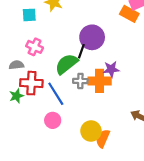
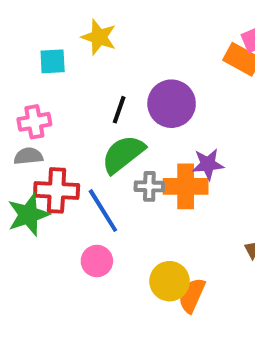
pink cross: (35, 47) -> (34, 122), moved, turned -35
black line: (81, 51) -> (119, 110), moved
green star: (16, 96) -> (28, 215), size x1.5

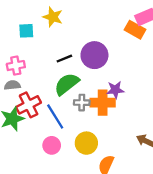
black line: (119, 110) -> (64, 59), turned 49
red cross: (57, 190) -> (29, 105), turned -30
yellow circle: (170, 281) -> (86, 143), moved

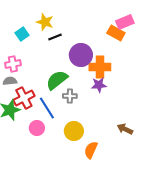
cyan square: (26, 31) -> (22, 34), turned -32
black line: (64, 59) -> (55, 37), moved
orange cross: (103, 103) -> (100, 67), moved
pink circle: (52, 145) -> (37, 128), moved

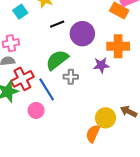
black line: (55, 37) -> (57, 24), moved
orange cross: (100, 67) -> (118, 46), moved
yellow circle: (74, 131) -> (105, 118), moved

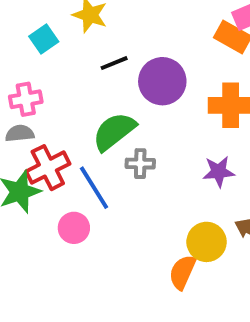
purple star: (101, 65) -> (219, 172), moved

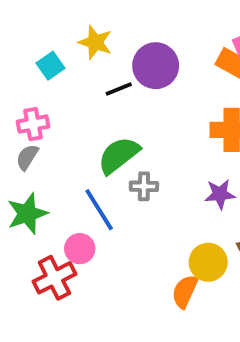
purple circle: (162, 81) -> (156, 66), moved
gray semicircle: (20, 133) -> (27, 157), turned -52
red cross: (48, 168) -> (54, 278), moved

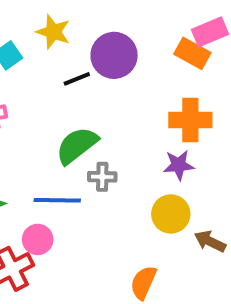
purple star: (220, 194) -> (179, 165), moved
blue line: (99, 210) -> (57, 200), turned -57
yellow circle: (208, 262) -> (171, 214), moved

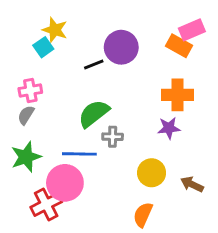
yellow star: (53, 32) -> (55, 30), moved
yellow circle: (171, 214) -> (152, 173), moved
pink circle: (38, 239) -> (65, 183), size x1.6

